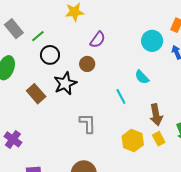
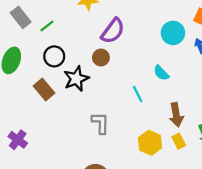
purple semicircle: (98, 40) -> (113, 31), size x1.4
black circle: (50, 55) -> (54, 56), moved

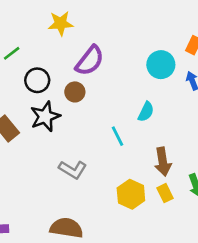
black circle: (54, 56) -> (37, 80), moved
cyan semicircle: (161, 73) -> (146, 112), turned -112
gray L-shape: (100, 123) -> (73, 170), turned 120

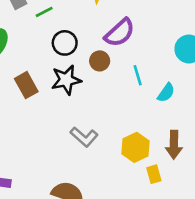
cyan line: (118, 136) -> (138, 75), moved
yellow rectangle: (165, 193) -> (154, 174), moved
yellow hexagon: (131, 194) -> (136, 147), moved

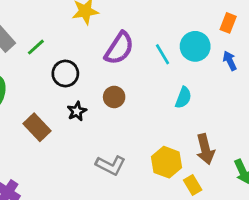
brown circle: (100, 61) -> (114, 97), moved
cyan line: (138, 75) -> (162, 54), moved
black star: (66, 80) -> (77, 111), size x0.6

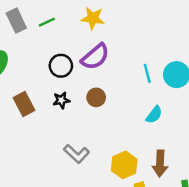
green line: (36, 47) -> (47, 22), moved
purple semicircle: (119, 48) -> (95, 57), moved

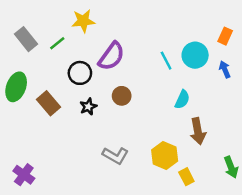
yellow star: (93, 18) -> (83, 21), moved
green line: (47, 22) -> (57, 43), moved
brown rectangle: (24, 104) -> (49, 103), moved
brown arrow: (160, 163) -> (198, 131), moved

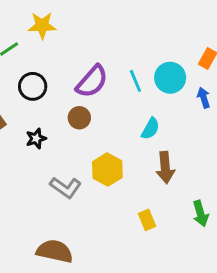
purple semicircle: (111, 56) -> (92, 81), moved
black star: (88, 107) -> (36, 138), moved
yellow hexagon: (165, 155) -> (107, 170), moved

